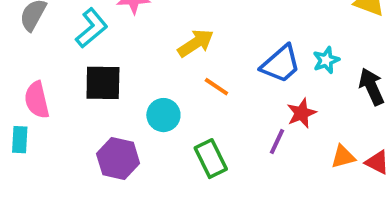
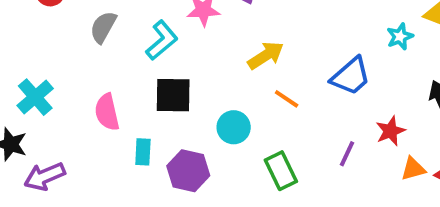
cyan star: (326, 60) -> (400, 37), moved
red star: (302, 113) -> (390, 131), moved
cyan rectangle: (20, 140) -> (143, 152), moved

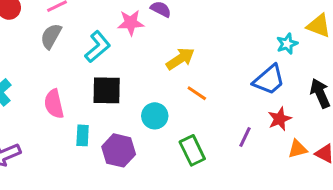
blue trapezoid: (351, 76) -> (269, 80), moved

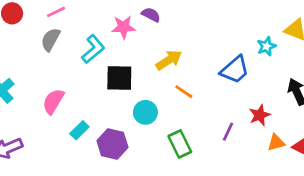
blue trapezoid: (269, 80) -> (235, 70), moved
black square: (107, 90) -> (119, 78), moved
pink semicircle: (54, 104) -> (53, 101), turned 44
cyan rectangle: (83, 135) -> (79, 130), turned 42

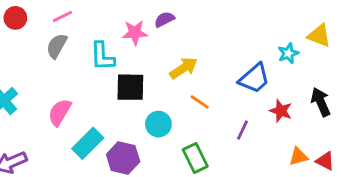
purple semicircle: (151, 15) -> (164, 19), turned -54
cyan L-shape: (93, 49) -> (102, 56), turned 128
red star: (260, 115) -> (281, 111), moved, turned -30
cyan rectangle: (79, 130) -> (88, 143), size x1.5
purple line: (228, 132) -> (242, 130), moved

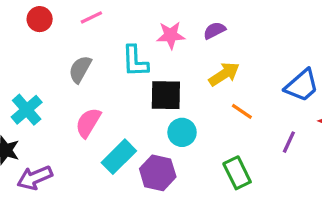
purple semicircle: (164, 19) -> (214, 30), moved
gray semicircle: (57, 46) -> (80, 69), moved
cyan circle: (158, 124) -> (182, 132), moved

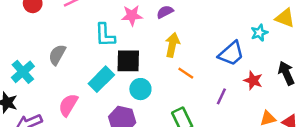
gray semicircle: (80, 69) -> (57, 55), moved
yellow arrow: (224, 74) -> (172, 45), turned -45
pink semicircle: (88, 123) -> (68, 105), moved
cyan rectangle: (119, 157) -> (101, 79), moved

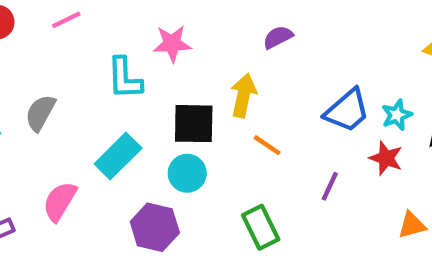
purple semicircle: (165, 12) -> (278, 37), moved
cyan star: (259, 33) -> (397, 115), moved
black square: (128, 61) -> (194, 124), moved

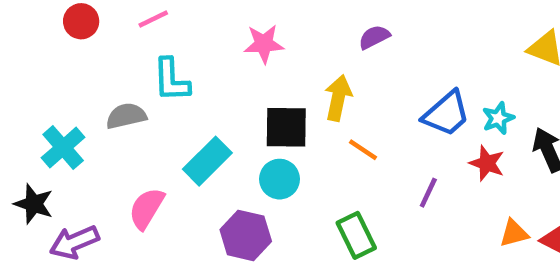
cyan L-shape: (125, 78) -> (171, 80), moved
gray semicircle: (40, 113) -> (126, 116), turned 48

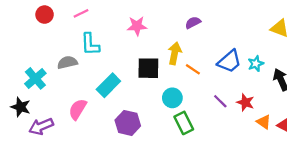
orange line: (363, 150) -> (193, 69), moved
red star: (487, 163) -> (245, 102), moved
cyan circle: (280, 179) -> (172, 98), moved
purple line: (428, 193) -> (220, 101), turned -70
orange triangle: (514, 233) -> (264, 122), turned 49

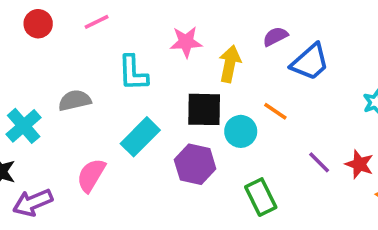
cyan L-shape: (90, 44) -> (133, 73), moved
yellow arrow: (175, 53) -> (230, 64), moved
blue trapezoid: (229, 61) -> (310, 62), moved
cyan circle: (172, 98) -> (241, 131), moved
purple hexagon: (128, 123) -> (195, 164), moved

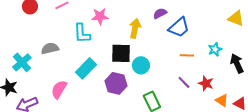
pink star: (186, 42) -> (100, 16), moved
orange line: (275, 111) -> (187, 55), moved, turned -32

